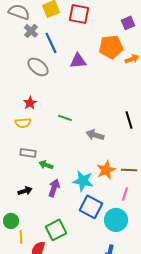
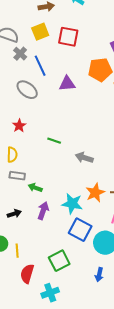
yellow semicircle: (23, 123) -> (12, 155), moved, turned -84
green square: (56, 230) -> (59, 261), moved
yellow line: (21, 237) -> (17, 251), moved

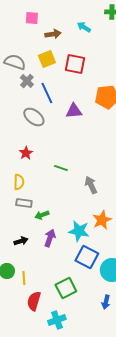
gray arrow: (84, 158) -> (91, 185), turned 48
green arrow: (35, 188) -> (42, 215), turned -40

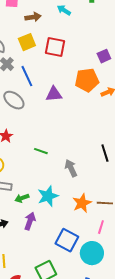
cyan star: (79, 231) -> (48, 196), moved, turned -30

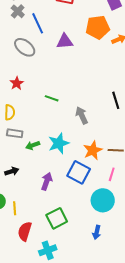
purple arrow: (30, 221) -> (47, 181), moved
blue square: (67, 240) -> (79, 172), moved

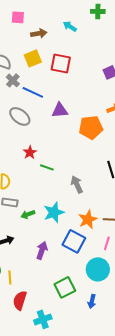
blue line: (38, 23) -> (33, 92), turned -40
orange pentagon: (98, 27) -> (91, 127), moved
red star: (17, 83) -> (30, 152), moved
green square: (57, 218) -> (65, 287), moved

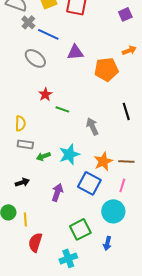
cyan cross: (43, 319) -> (68, 258), moved

